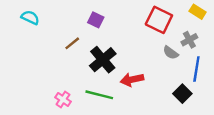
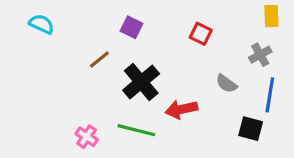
yellow rectangle: (198, 12) -> (271, 16), turned 56
red square: (159, 20) -> (201, 34), moved, size x0.6
gray semicircle: (171, 53) -> (226, 84), moved
black square: (182, 94) -> (251, 129), turned -30

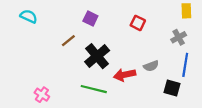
gray semicircle: (226, 84) -> (151, 66), moved, turned -56
pink cross: (87, 137) -> (42, 95), moved

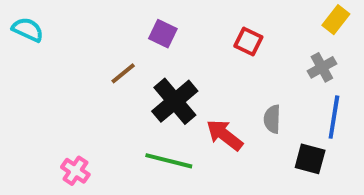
yellow rectangle: (186, 11) -> (336, 20), turned 40
cyan semicircle: (29, 16) -> (28, 30), moved
gray semicircle: (151, 66) -> (272, 119), turned 112
red arrow: (125, 75) -> (225, 135), turned 50

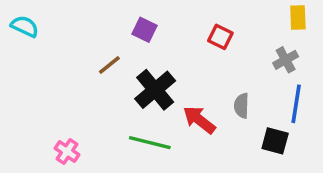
yellow rectangle: (336, 20) -> (298, 17), turned -40

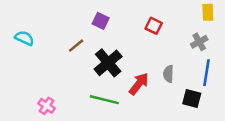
cyan semicircle: (25, 26) -> (24, 38), moved
red arrow: (199, 120) -> (139, 84), turned 90

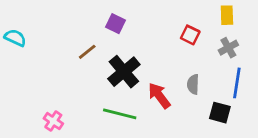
yellow rectangle: (208, 12) -> (227, 15), moved
red square: (154, 26) -> (190, 35), moved
cyan semicircle: (24, 38) -> (15, 38), moved
red arrow: (139, 84) -> (159, 96), turned -75

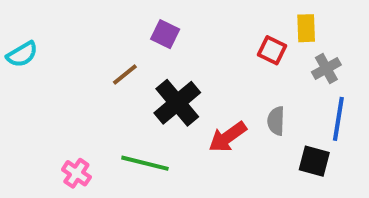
yellow rectangle: (227, 15) -> (306, 28), moved
cyan semicircle: (15, 38) -> (22, 54), turned 125
red arrow: (159, 96) -> (228, 137), turned -88
green line: (120, 114) -> (145, 163), moved

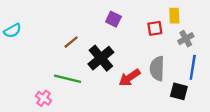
purple square: (165, 34) -> (113, 19), moved
red square: (272, 50) -> (155, 28), turned -35
gray semicircle: (276, 121) -> (157, 68), size x1.5
green line: (145, 163) -> (68, 79), moved

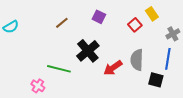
yellow rectangle: (174, 16) -> (152, 14), turned -32
red square: (155, 28) -> (135, 25), turned -32
gray cross: (186, 39) -> (173, 34), moved
brown line: (71, 42) -> (62, 23), moved

